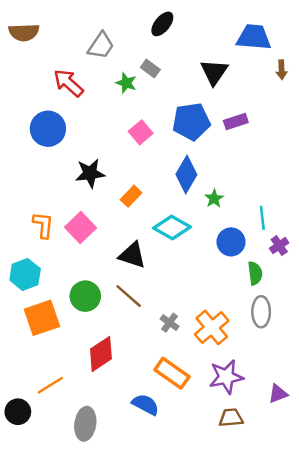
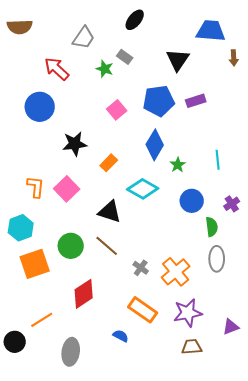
cyan line: (262, 218) -> (218, 160), moved
blue semicircle: (145, 404) -> (121, 336), size x0.7

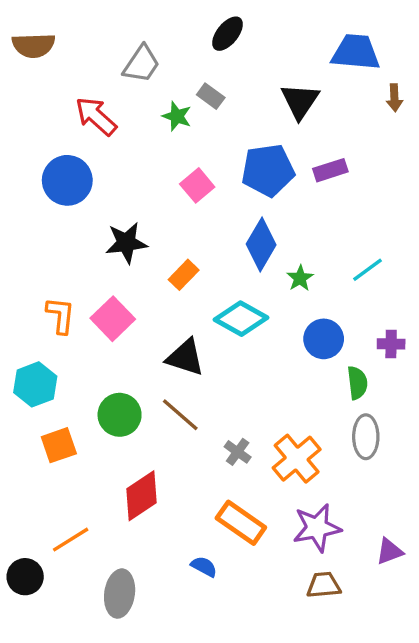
cyan line: (218, 160) -> (367, 270), turned 60
purple cross: (232, 204) -> (391, 344), turned 35
orange square: (35, 264) -> (59, 445), size x0.7

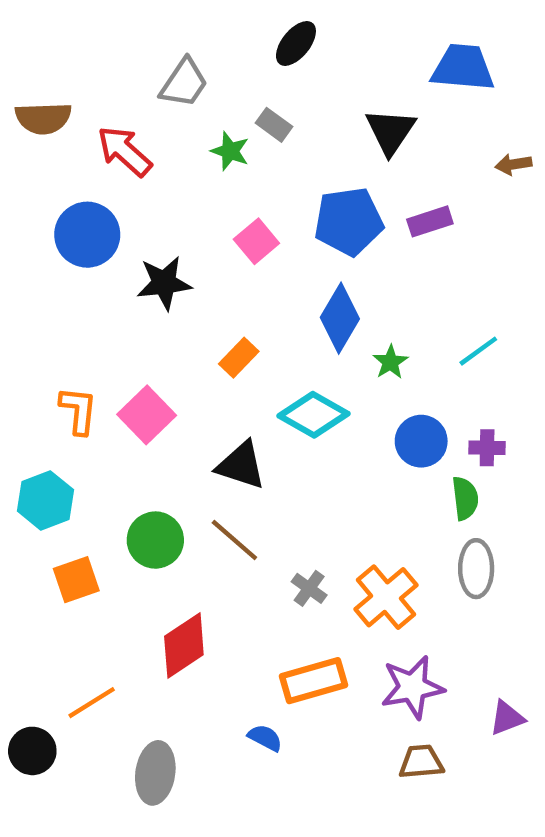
brown semicircle: (34, 45) -> (43, 118), moved
brown arrow: (394, 98) -> (513, 164), moved, turned 84
black star: (126, 243) -> (164, 283), moved
purple cross: (391, 344) -> (487, 448), moved
orange rectangle: (241, 523) -> (314, 681), turned -51

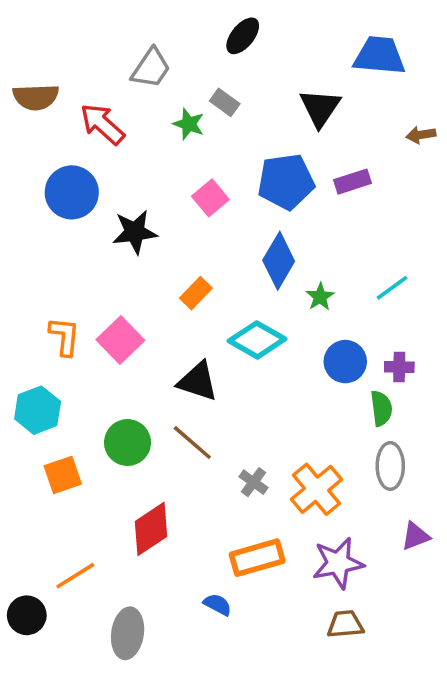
purple triangle: (507, 718) -> (415, 536), moved

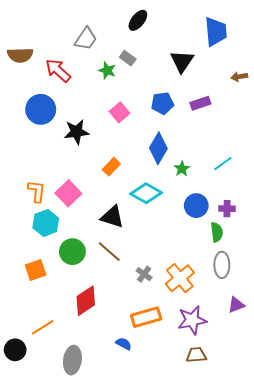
blue trapezoid: (379, 56) -> (216, 32), turned 80
blue pentagon: (286, 182) -> (162, 103), size x0.7
cyan hexagon: (38, 410) -> (46, 223), moved

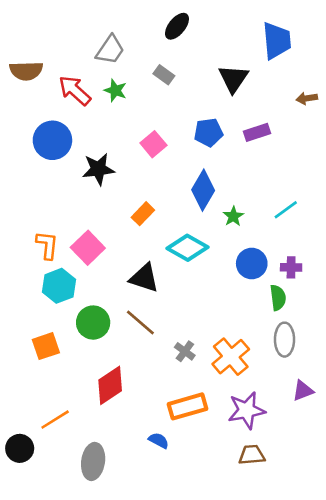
green star: (107, 70) -> (115, 90), moved

